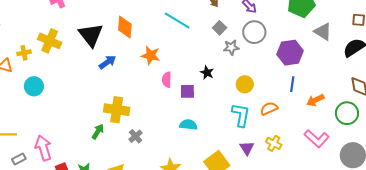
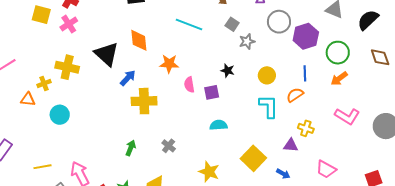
gray circle: (254, 32) -> (279, 22), moved
blue line: (292, 84) -> (305, 73), moved
yellow cross: (117, 110) -> (144, 101), moved
green circle: (347, 113) -> (338, 53), moved
purple triangle: (247, 148) -> (291, 145), moved, turned -42

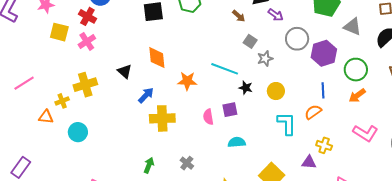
cyan line: (189, 25) -> (225, 69), moved
black triangle: (106, 54) -> (125, 71), size x0.6
yellow cross: (67, 67) -> (85, 85), turned -30
yellow circle: (267, 75) -> (276, 91), moved
pink semicircle: (189, 85) -> (208, 117), moved

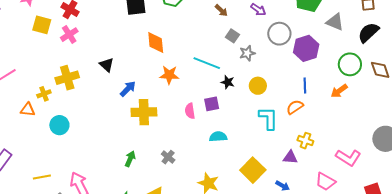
orange diamond: (157, 58) -> (156, 42), moved
green circle: (356, 70) -> (350, 64), moved
pink L-shape: (365, 133) -> (348, 158), moved

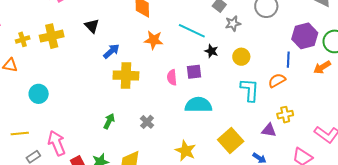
purple hexagon: (306, 48) -> (305, 36), moved
yellow cross: (44, 94) -> (23, 39), moved
cyan circle: (59, 125) -> (39, 94), moved
cyan semicircle: (218, 137) -> (198, 105), size x1.5
yellow cross: (305, 141) -> (285, 115), turned -35

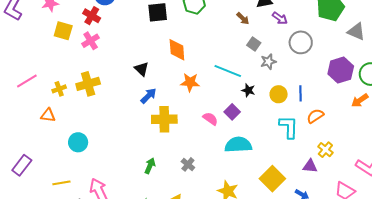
black triangle: (92, 26) -> (142, 69), moved
blue line: (288, 60) -> (300, 93), moved
purple square: (194, 72) -> (232, 112), turned -35
pink semicircle: (172, 77) -> (210, 119), turned 133
yellow cross: (285, 115) -> (325, 150), turned -35

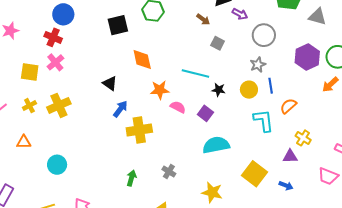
yellow square: (63, 31) -> (30, 72), moved
gray star: (268, 62) -> (258, 65), moved
yellow cross: (59, 89) -> (29, 106), moved
pink semicircle: (210, 119) -> (178, 107), moved

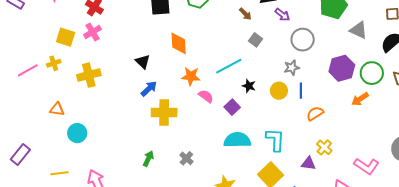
cyan line: (195, 73) -> (229, 66), turned -52
yellow cross: (29, 106) -> (54, 63), moved
cyan L-shape: (264, 120) -> (275, 140), moved
orange triangle: (24, 142) -> (57, 109), moved

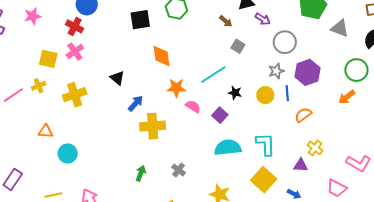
black triangle: (143, 62) -> (117, 78), moved
purple hexagon: (342, 68) -> (307, 72), moved

